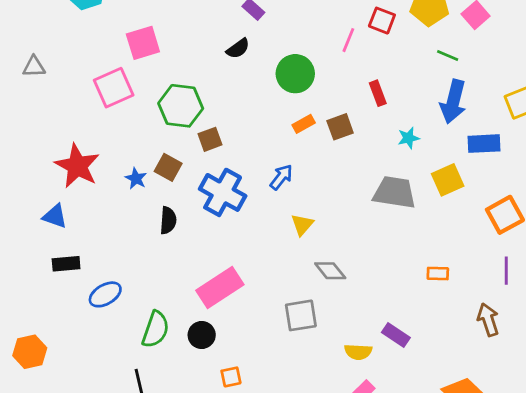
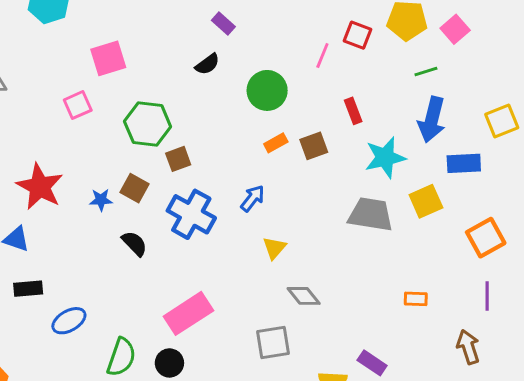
green line: (448, 55) -> (426, 72), turned -40
pink square: (114, 88) -> (78, 105), size x0.7
cyan star: (408, 138) -> (385, 157), size x1.8
blue star: (136, 178) -> (101, 200), turned -30
black semicircle: (168, 220) -> (134, 243), turned -48

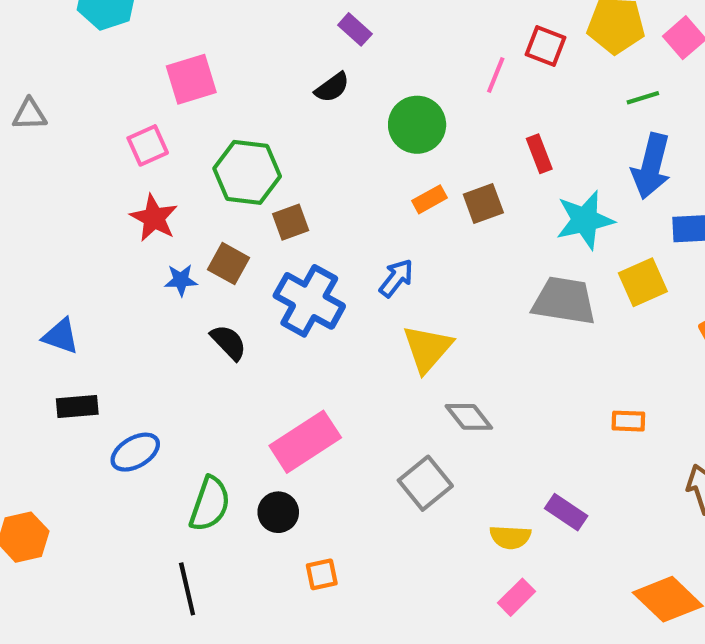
red star: (40, 187) -> (154, 218), moved, size x0.7
yellow triangle: (274, 248) -> (427, 349), size x1.5
gray square: (273, 343) -> (425, 483), turned -30

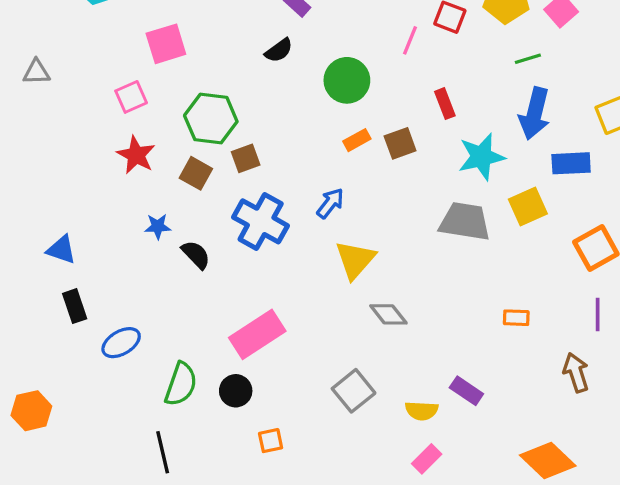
brown square: (228, 264) -> (196, 173), moved
blue star: (181, 280) -> (158, 226), moved
black rectangle: (77, 407) -> (75, 306), turned 76
gray square: (425, 483) -> (354, 391), moved

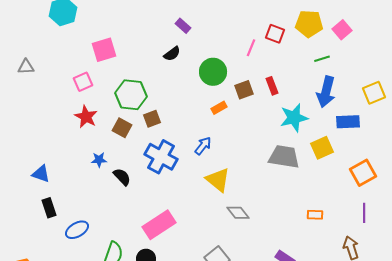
brown square: (400, 143) -> (244, 90), moved
yellow triangle: (355, 260) -> (218, 180), turned -32

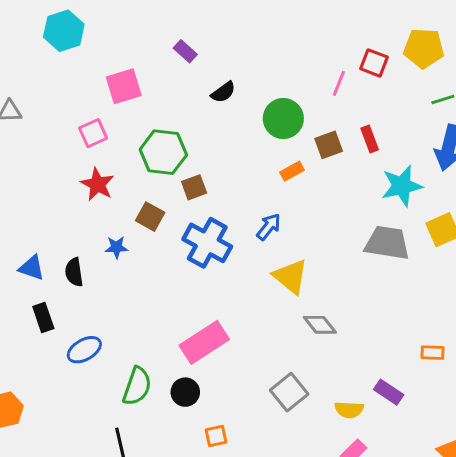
purple rectangle: (183, 26) -> (185, 51), moved
brown square: (122, 128) -> (150, 217), moved
black semicircle: (122, 177) -> (74, 272), moved, turned -144
orange rectangle: (315, 215) -> (433, 353), moved

